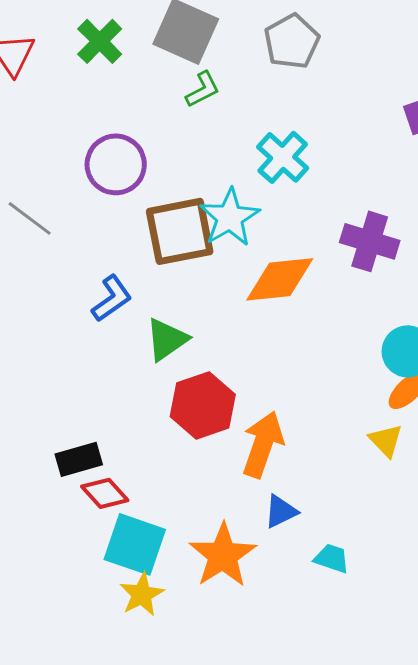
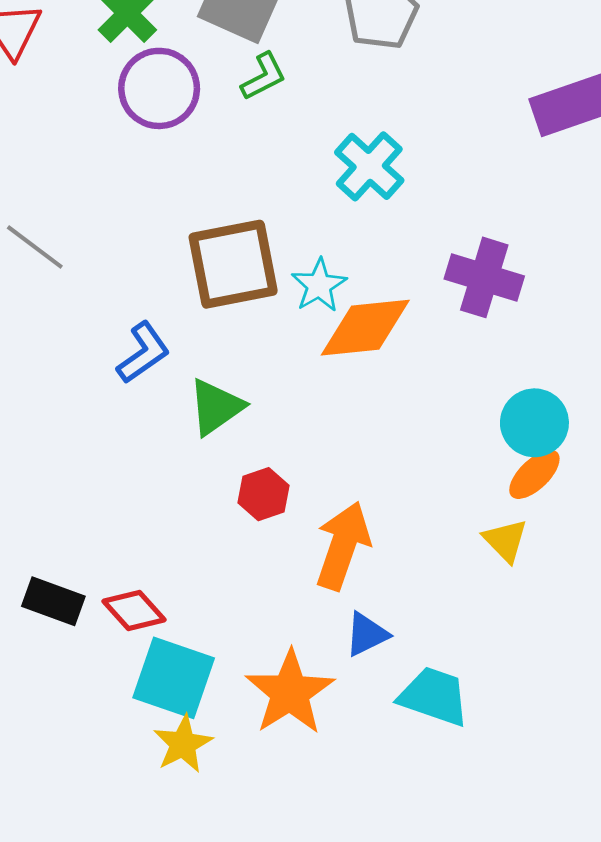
purple circle: (116, 164) -> (159, 88), moved
cyan star: (230, 217) -> (319, 285), moved, size x0.7
red hexagon: (203, 405) -> (264, 494), size x0.6
black rectangle: (79, 459) -> (53, 601), moved, turned 36
cyan trapezoid: (332, 558) -> (434, 696), size x1.5

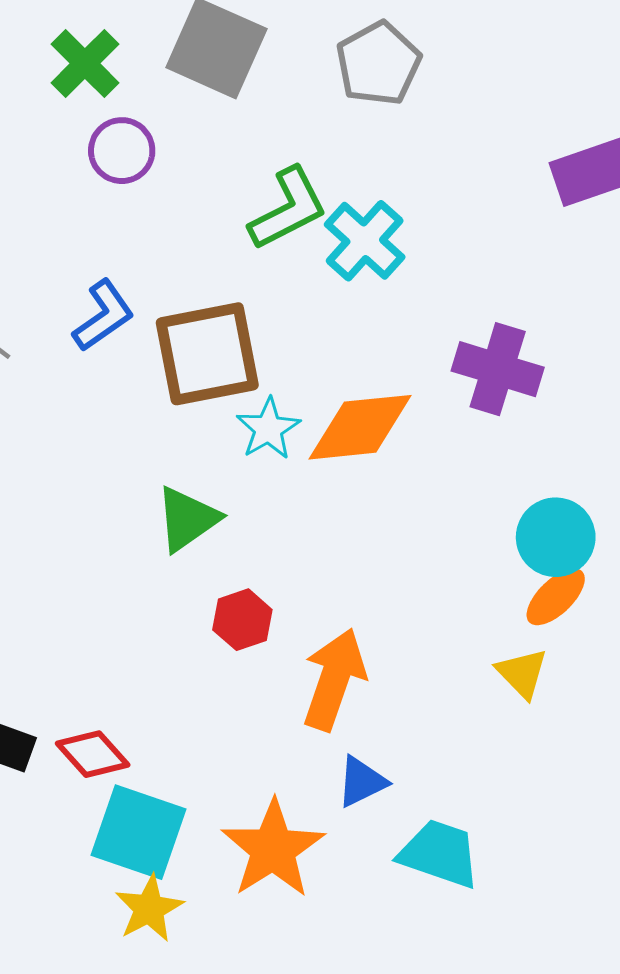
green L-shape: (264, 77) -> (288, 209), moved, size x1.5
purple circle: (159, 88) -> (122, 151), size x0.7
cyan star: (319, 285) -> (268, 429), moved
blue L-shape: (143, 353) -> (103, 316), moved

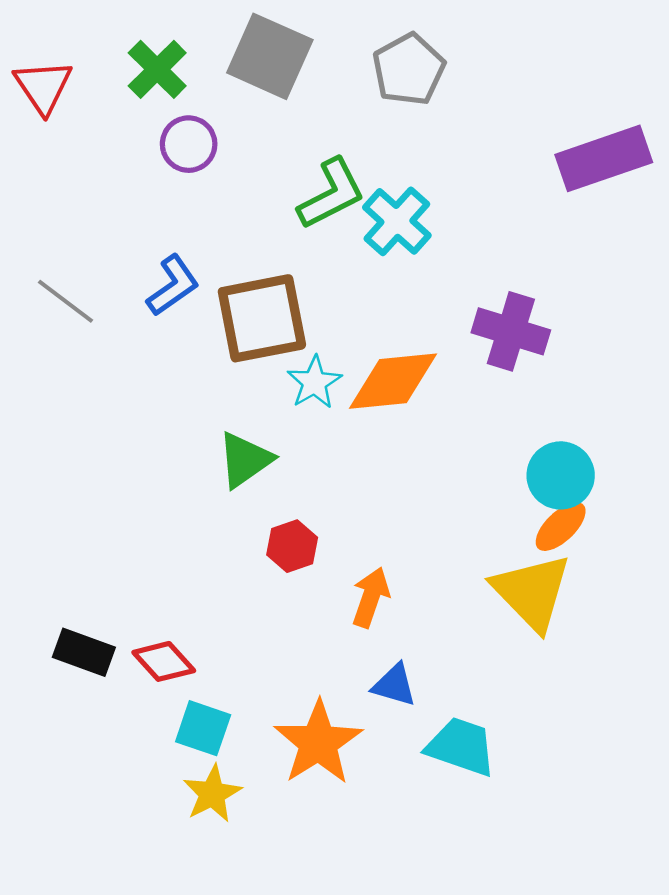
yellow triangle: (522, 673) -> (532, 592), size x1.8
orange arrow: (334, 679) -> (371, 597), size x0.7
blue triangle: (362, 782) -> (394, 685), turned 42
cyan square: (138, 832) -> (203, 728), size x0.7

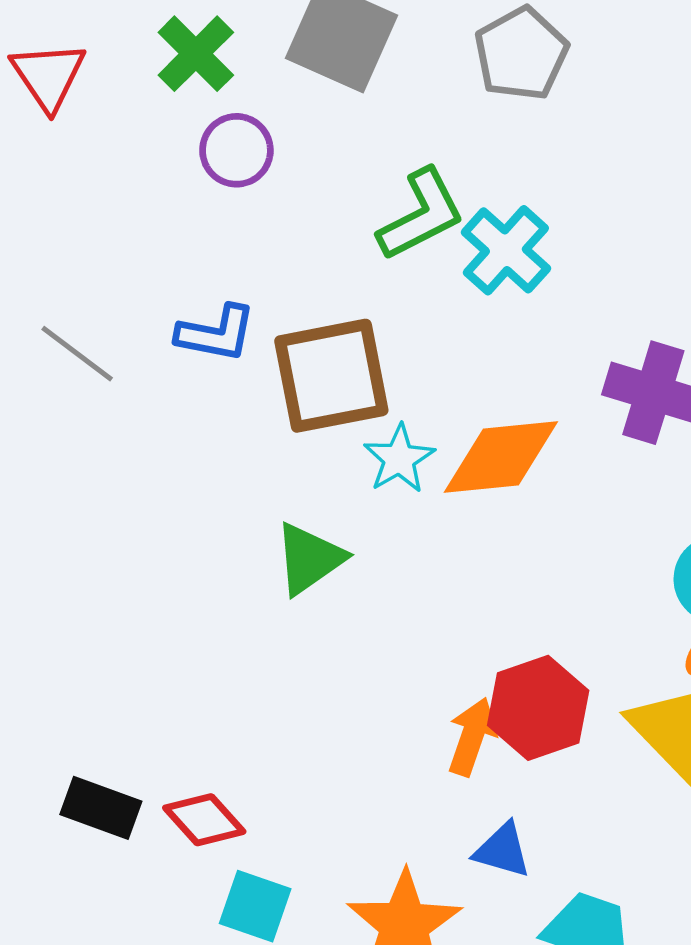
blue L-shape: (173, 286) -> (216, 333), turned 46
red hexagon: (292, 546) -> (538, 708), moved, size x1.5

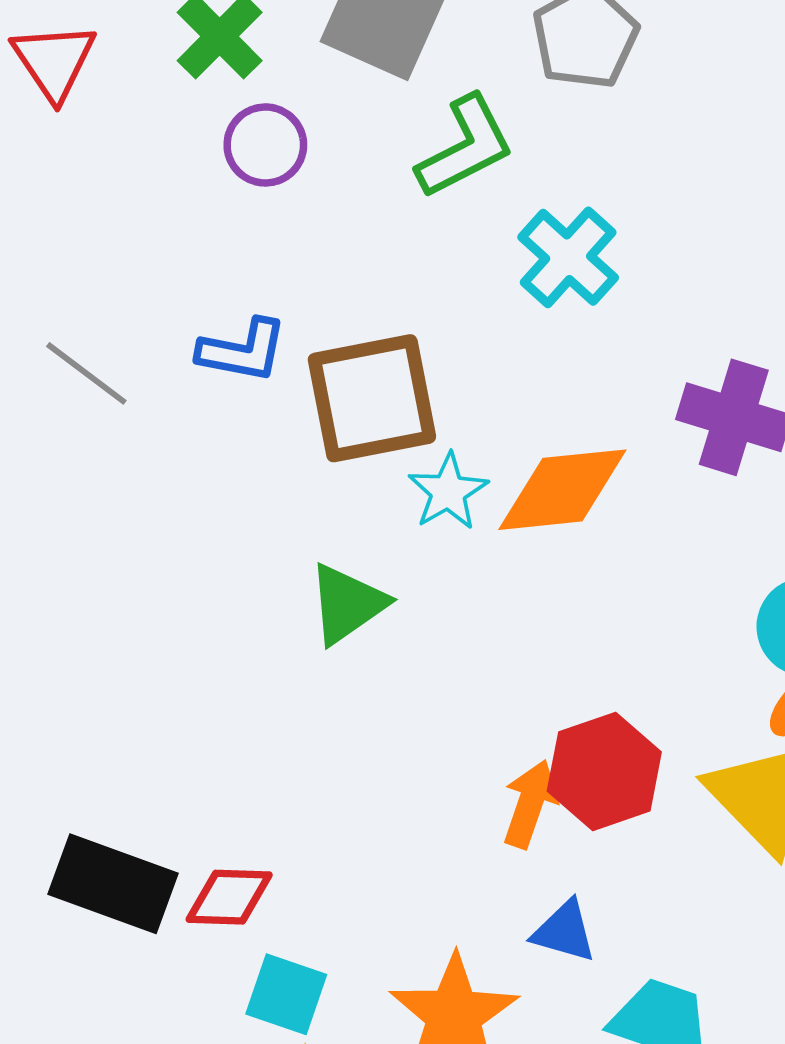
green L-shape: (421, 215) -> (465, 147), moved
black rectangle: (101, 808) -> (113, 884), size x1.4
red diamond: (204, 820) -> (229, 897), turned -46

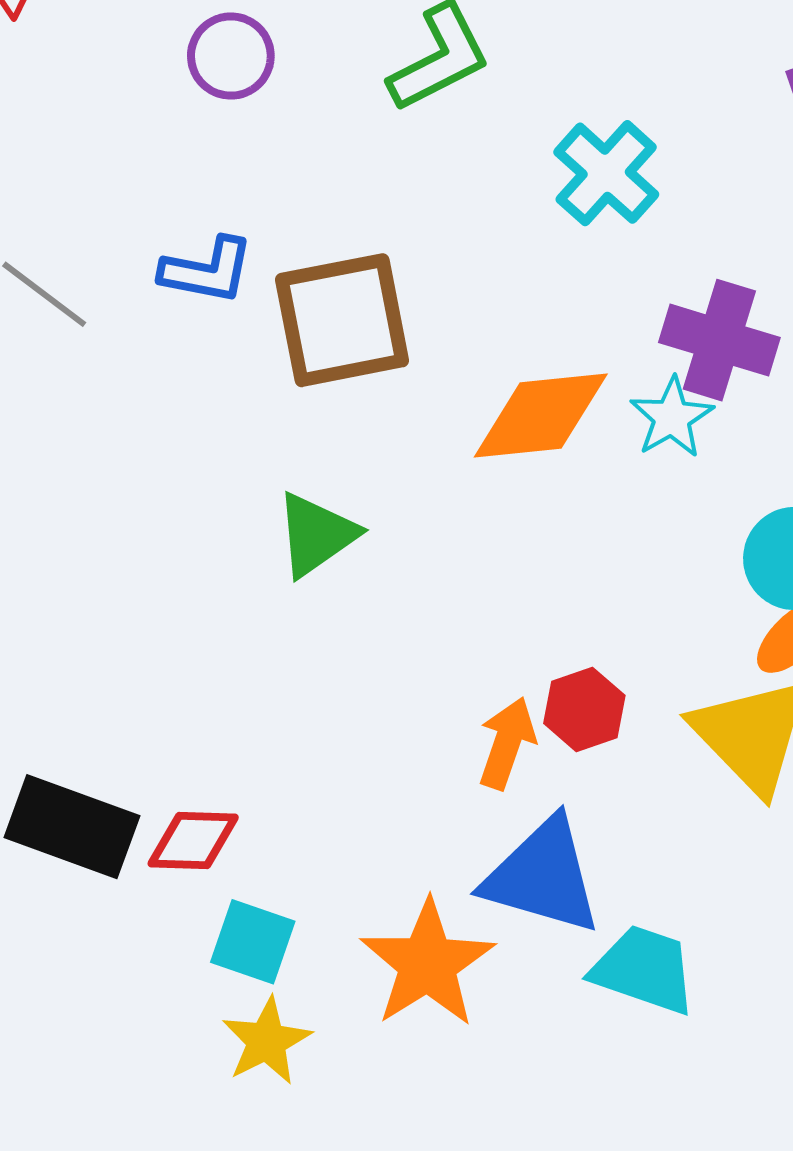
cyan cross: (568, 257) -> (606, 173), moved
cyan star: (448, 492) -> (672, 417), moved
red hexagon: (604, 771) -> (584, 709), size x0.7
blue triangle: (564, 931) -> (543, 876), size x1.8

